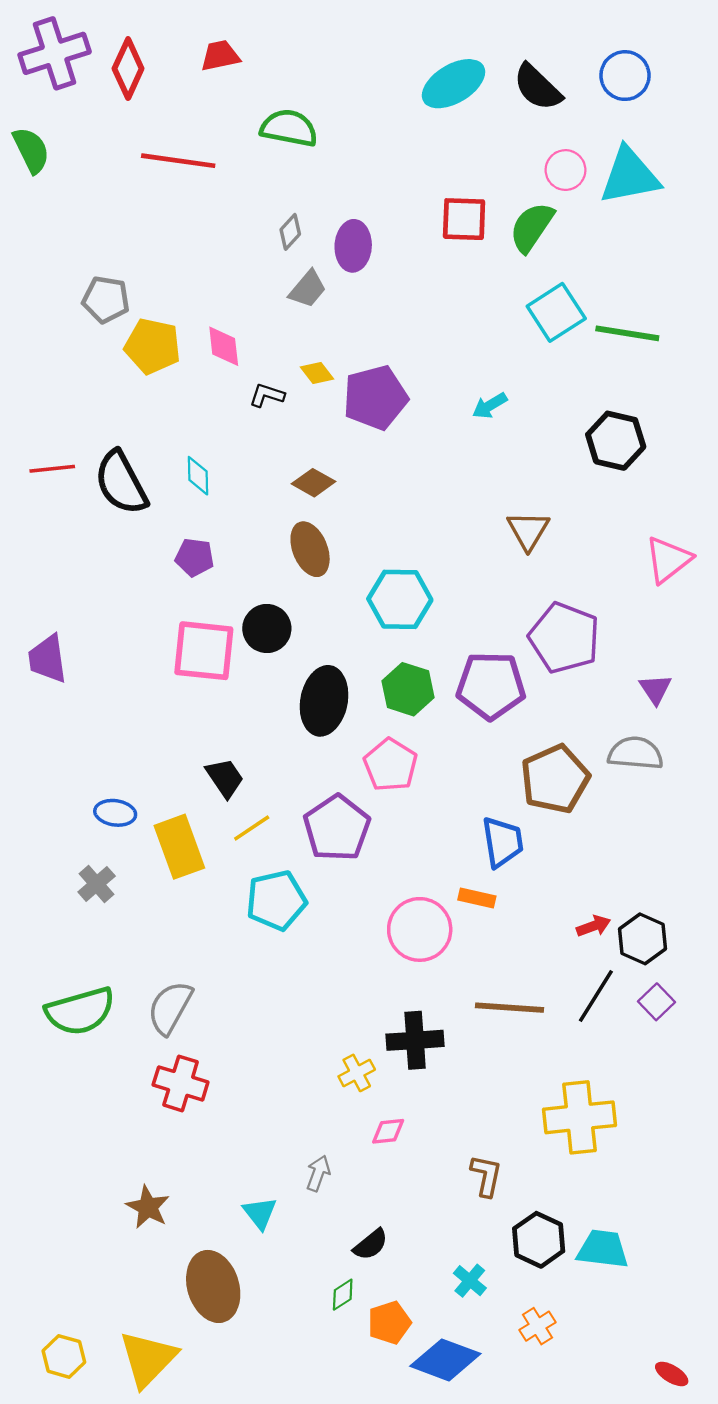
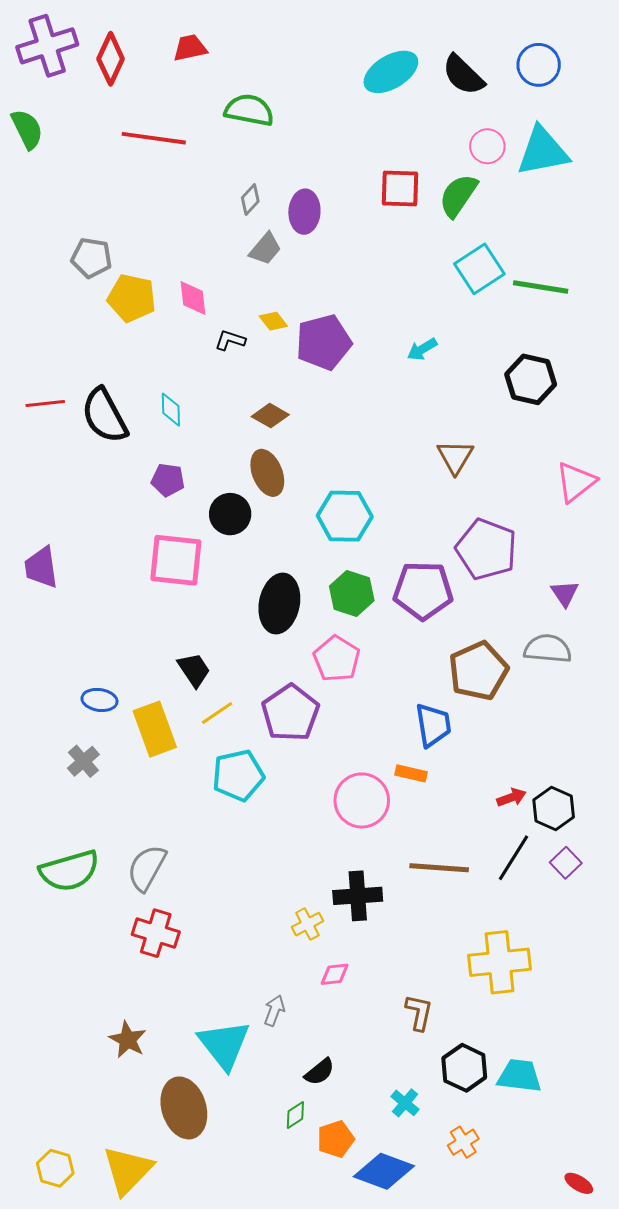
black circle: (267, 629) -> (230, 514), moved
cyan triangle: (260, 1213) -> (224, 1045), size x1.8

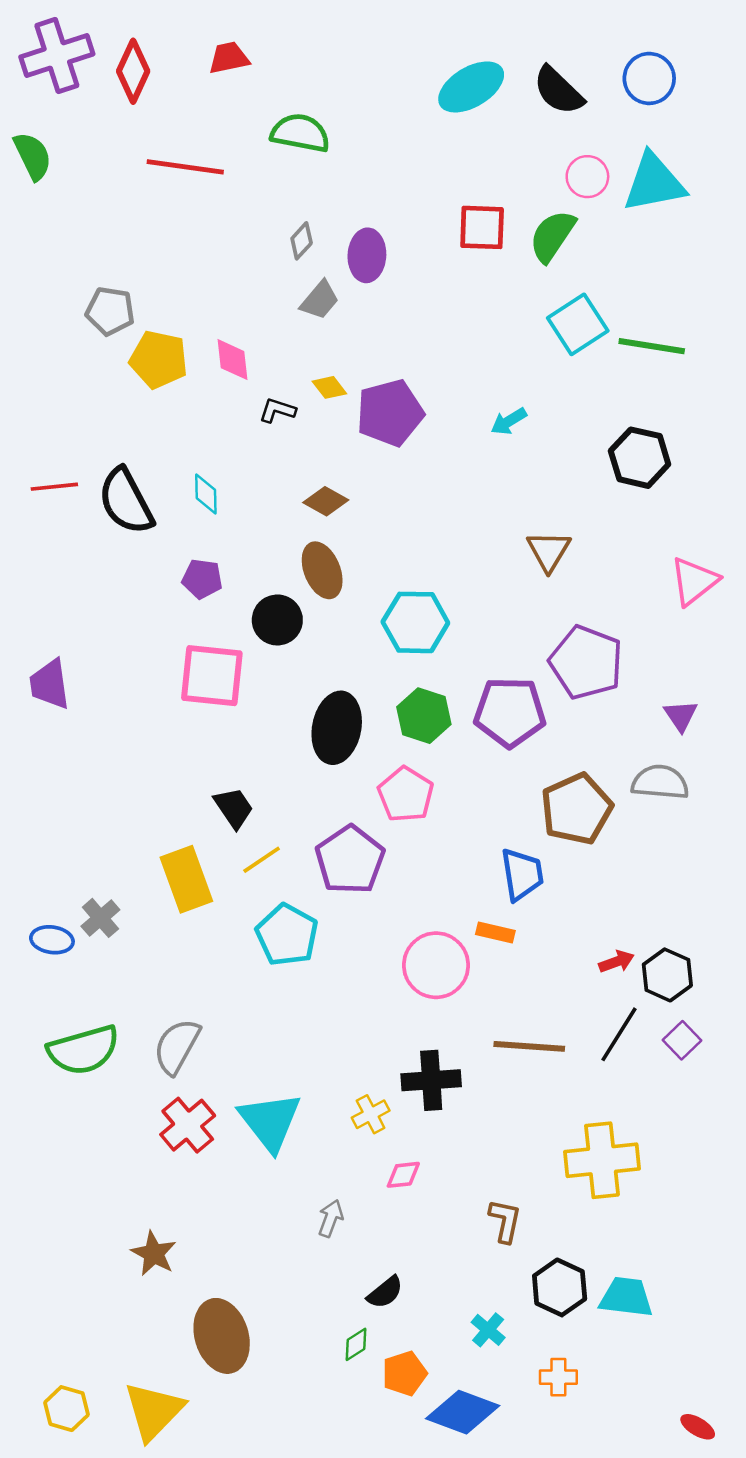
blue ellipse: (99, 700) -> (52, 940), moved
cyan pentagon: (238, 775) -> (287, 935), turned -30
red cross: (156, 933) -> (188, 1125), turned 33
cyan triangle: (224, 1045) -> (270, 1121), moved
orange cross: (463, 1142) -> (558, 1377), turned 32

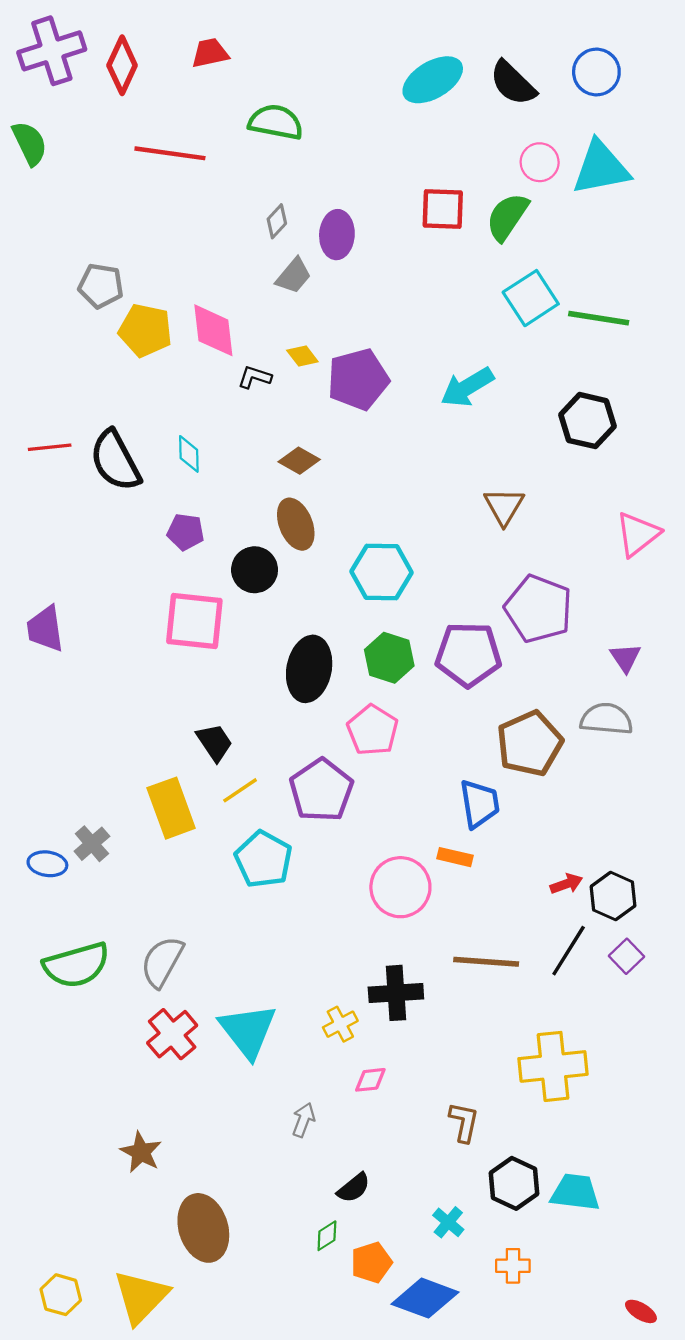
pink diamond: (232, 360) -> (213, 330), size x1.4
cyan arrow: (509, 421) -> (467, 387), size x1.6

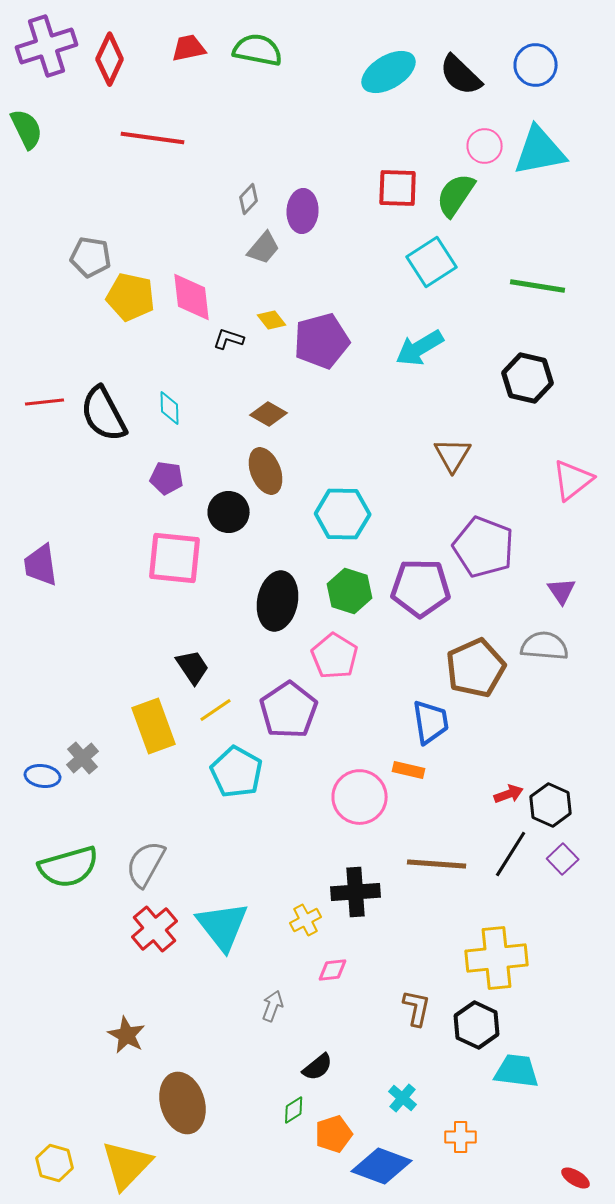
green semicircle: (276, 122) -> (258, 50), moved
cyan square: (531, 298) -> (432, 262), moved
black hexagon: (514, 1183) -> (477, 1025), moved

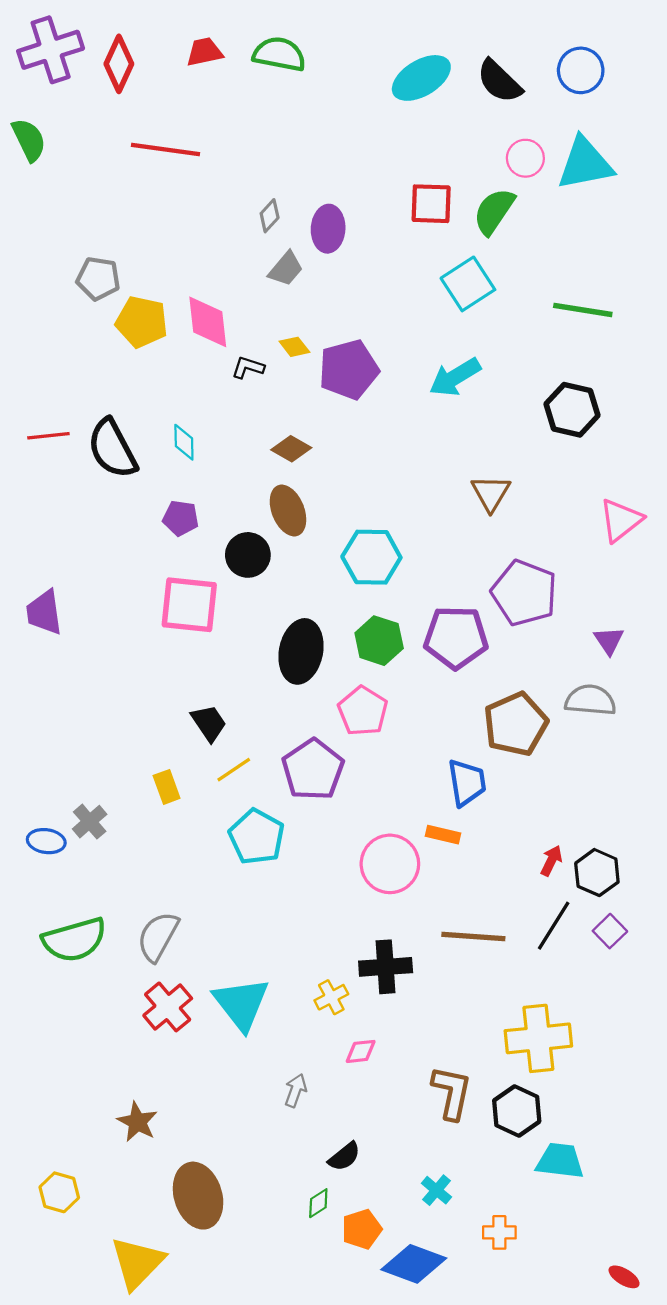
yellow rectangle: (154, 726) -> (167, 787), size x0.6
red arrow: (509, 794) -> (551, 861), turned -44
brown L-shape: (417, 1008) -> (452, 1093), size x1.4
yellow hexagon: (55, 1163) -> (59, 1192), moved

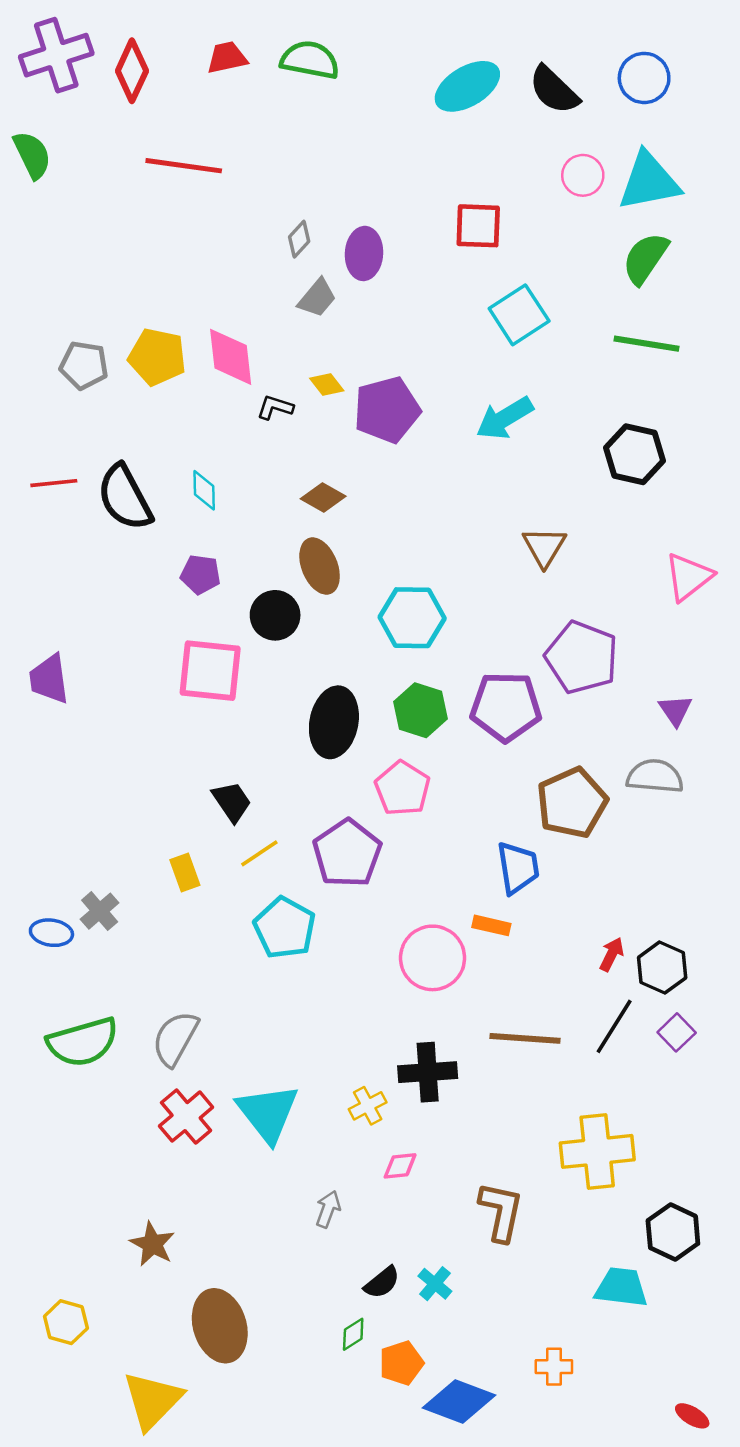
green semicircle: (494, 211) -> (645, 258), moved
gray pentagon: (98, 279) -> (84, 365), moved
black hexagon: (517, 1111) -> (673, 1232), moved
cyan cross: (436, 1190) -> (435, 1284), moved

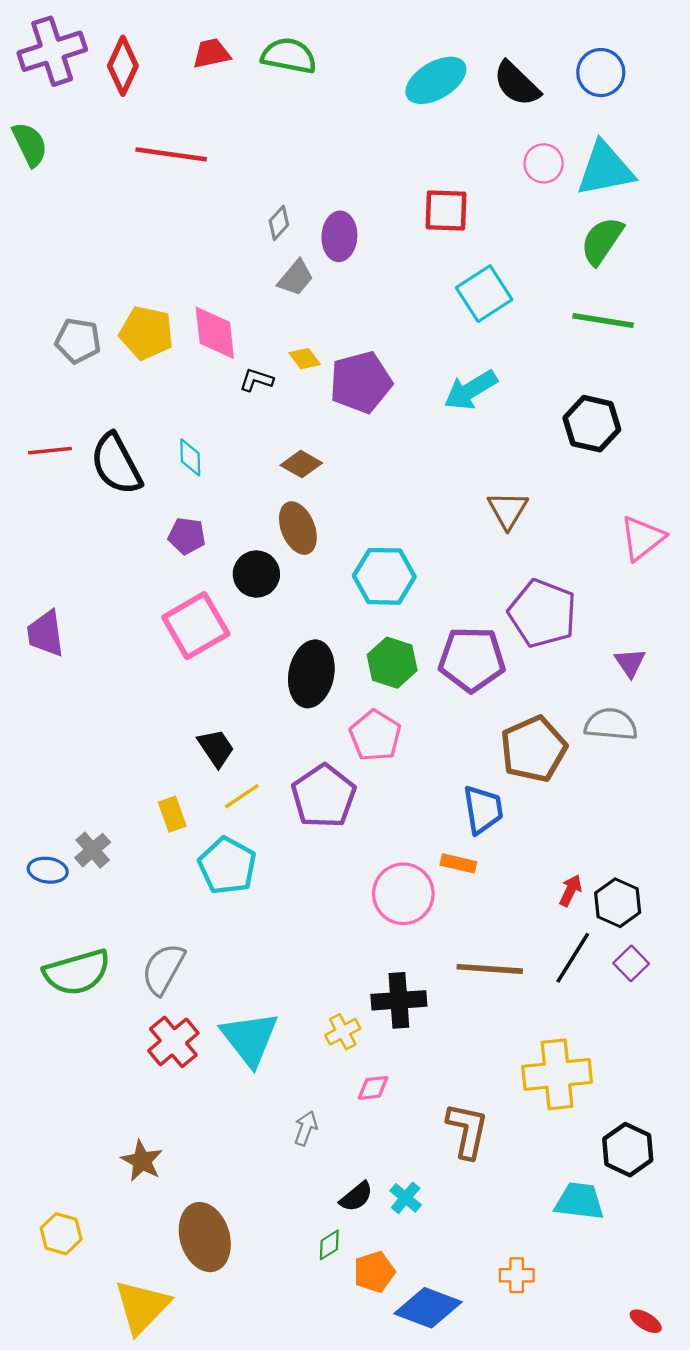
pink square: (210, 671) -> (196, 626), turned -36
cyan pentagon: (285, 928) -> (227, 866), moved

